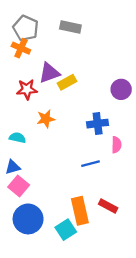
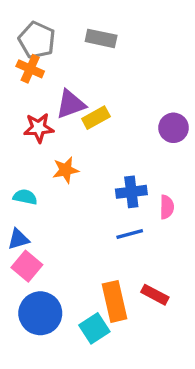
blue cross: (98, 124) -> (131, 192), moved

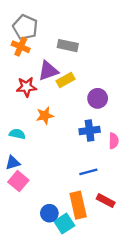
gray rectangle: (101, 38) -> (68, 46), moved
purple circle: (174, 128) -> (98, 98), moved
blue line: (130, 234) -> (88, 172), moved
blue circle: (40, 313) -> (49, 213), moved, size x0.6

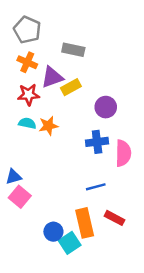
orange cross: (21, 47) -> (27, 62), moved
cyan semicircle: (17, 134) -> (27, 123), moved
pink semicircle: (114, 141) -> (123, 153), size x1.5

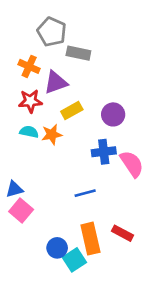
gray pentagon: (27, 30) -> (52, 32), moved
yellow rectangle: (71, 87) -> (72, 110), moved
pink semicircle: (123, 153) -> (132, 164), turned -35
blue line: (96, 187) -> (85, 193), moved

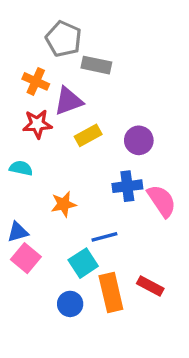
cyan semicircle: (29, 132) -> (21, 168), moved
orange star: (52, 134) -> (64, 204), moved
cyan square: (74, 260) -> (83, 263), moved

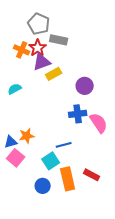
red star: (37, 124) -> (38, 48), moved, turned -30
yellow rectangle: (88, 135) -> (54, 74), moved
cyan semicircle: (21, 168) -> (15, 89), moved, turned -40
orange star: (64, 204) -> (27, 136), moved

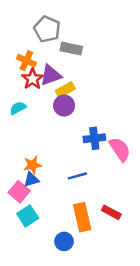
red star: (38, 48) -> (32, 79), moved
purple circle: (85, 86) -> (64, 106), moved
blue triangle: (11, 142) -> (31, 180), moved
cyan square: (51, 161) -> (28, 216), moved
blue circle: (43, 186) -> (64, 241), moved

